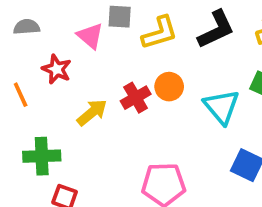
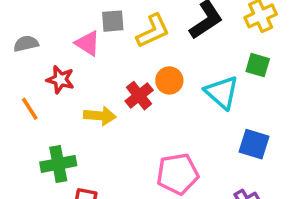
yellow arrow: (92, 113) -> (100, 116), turned 52

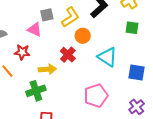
orange circle: (169, 80) -> (83, 36), moved
cyan triangle: (222, 92) -> (107, 57), moved
green cross: (58, 164) -> (36, 91), moved

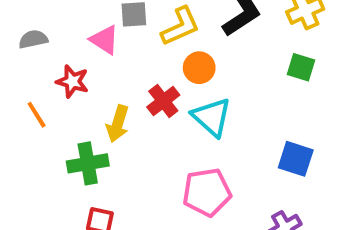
cyan triangle: (107, 57) -> (212, 117), moved
yellow arrow: (47, 69) -> (118, 124), turned 102

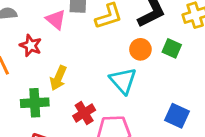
green square: (301, 67) -> (172, 48), moved
orange circle: (199, 68) -> (140, 49), moved
red cross: (163, 101) -> (84, 113), moved

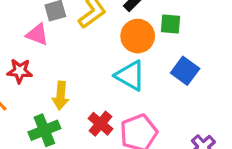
orange circle: (140, 49) -> (138, 36), size x1.4
blue square: (177, 116) -> (185, 71), moved, turned 30

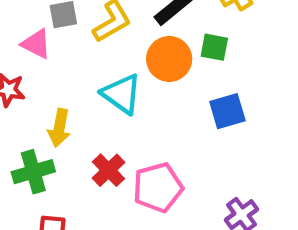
blue square: (185, 71) -> (227, 111), turned 32
cyan triangle: (130, 76) -> (122, 94), moved

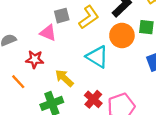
yellow arrow: (59, 128) -> (64, 78), turned 126

